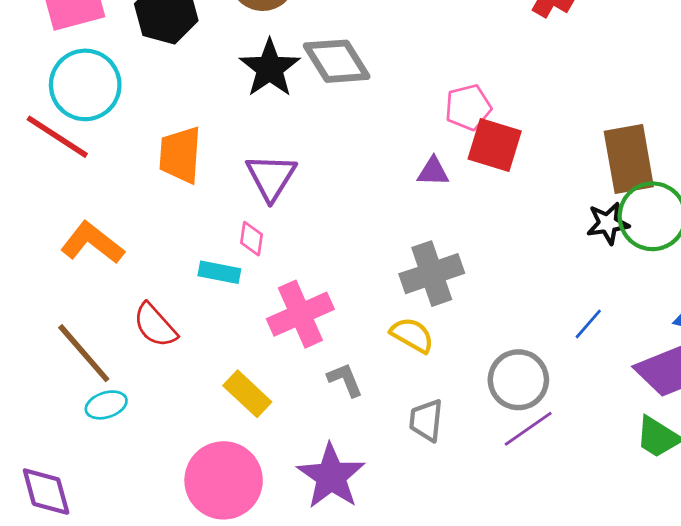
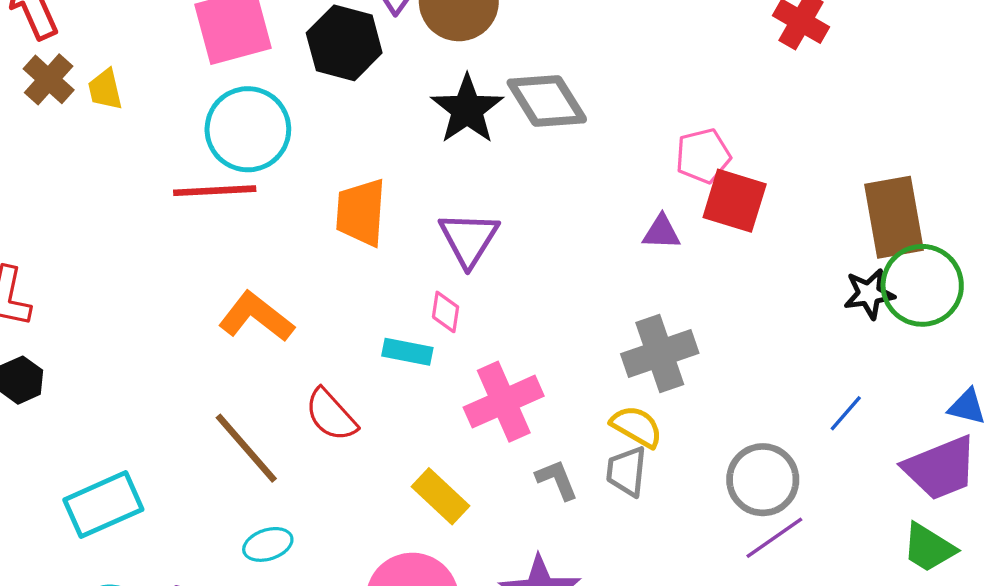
red line: (57, 137) -> (215, 191), turned -36
cyan ellipse: (106, 405) -> (268, 544), moved
gray trapezoid: (426, 420) -> (627, 471), moved

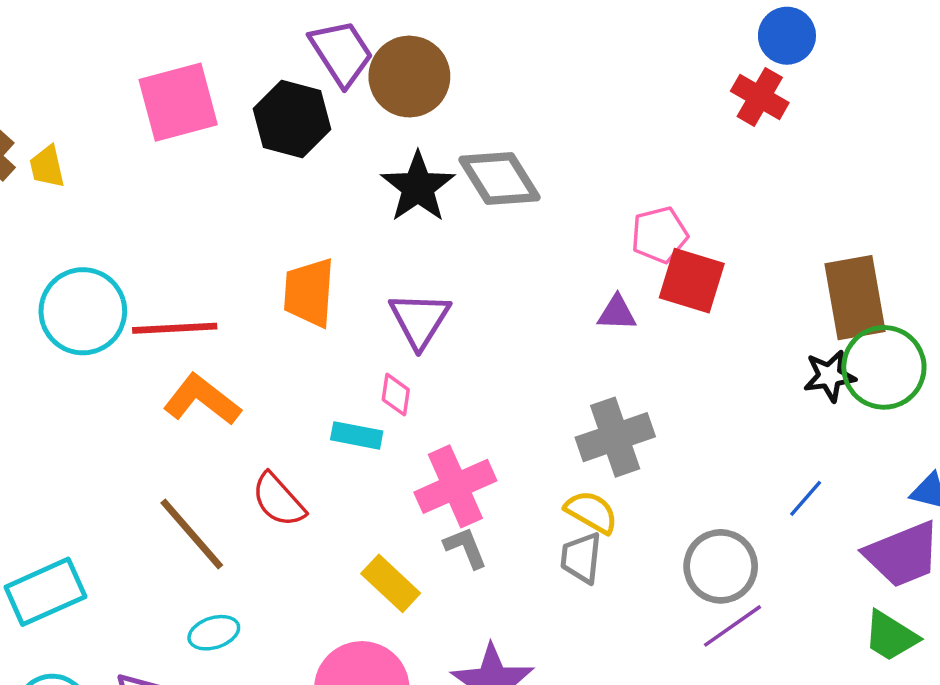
cyan circle: (248, 129) -> (83, 311), moved
red line: (215, 191) -> (175, 328), moved
gray L-shape: (557, 480) -> (466, 548), moved

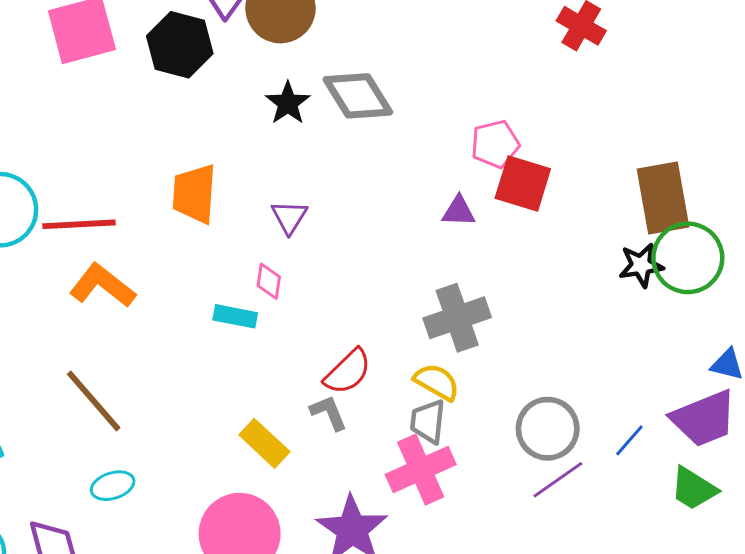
black star: (418, 187) -> (288, 103), size x0.7
purple triangle: (420, 320) -> (289, 217), size x0.7
pink cross: (455, 486) -> (421, 470), moved
blue line: (806, 498) -> (629, 440), moved
red semicircle: (278, 500) -> (348, 372), moved, turned -92

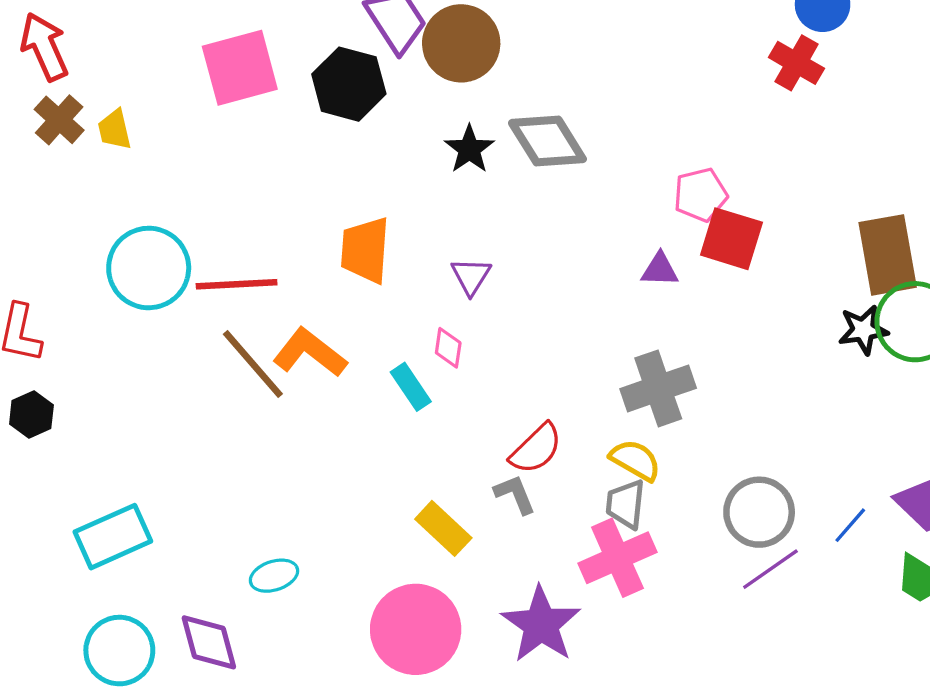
orange L-shape: (102, 286) -> (310, 353), moved
cyan rectangle: (235, 316) -> (411, 387), turned 45
brown line: (94, 401) -> (253, 364), moved

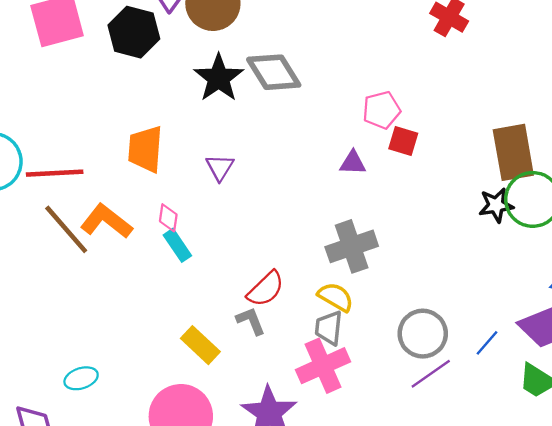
black star: (469, 149) -> (219, 78), size x1.4
red square: (731, 239) -> (403, 141), size x0.7
pink diamond: (448, 348) -> (168, 218), moved

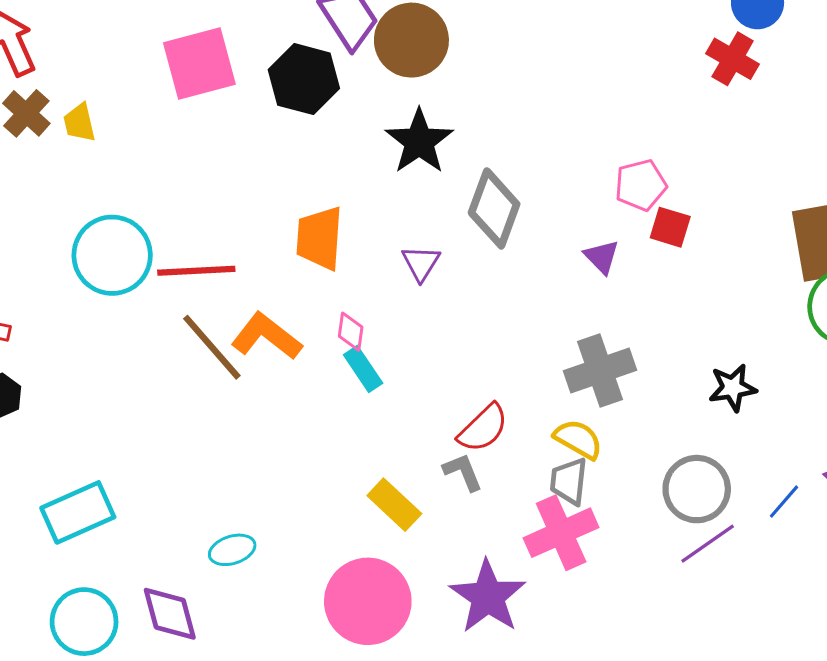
gray diamond: (274, 72) -> (494, 208), moved, turned 52
purple triangle: (353, 163) -> (602, 257), turned 44
black star: (496, 205) -> (733, 388), moved

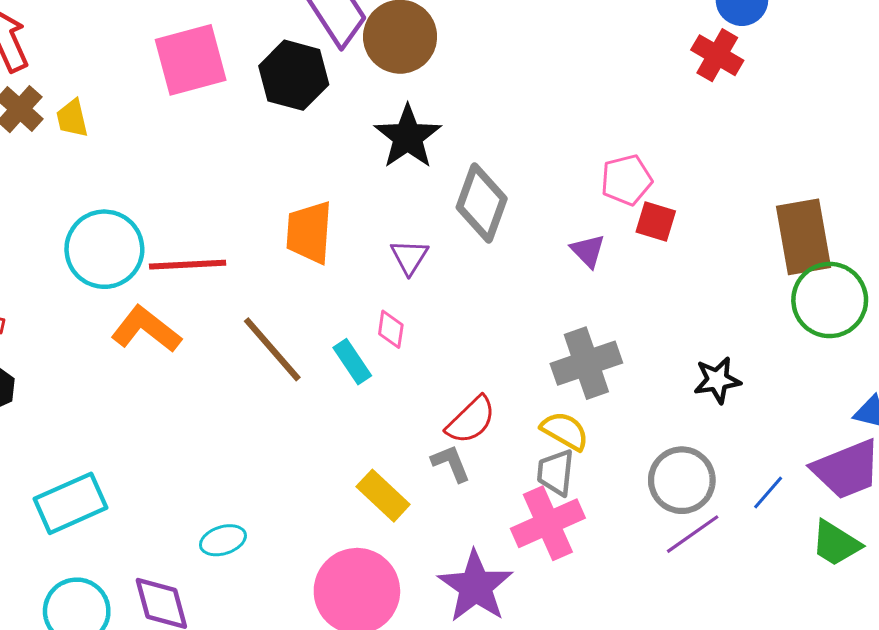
pink diamond: (351, 332) -> (391, 329), moved
orange L-shape: (266, 336) -> (146, 329), moved
brown line: (212, 347) -> (272, 349), moved

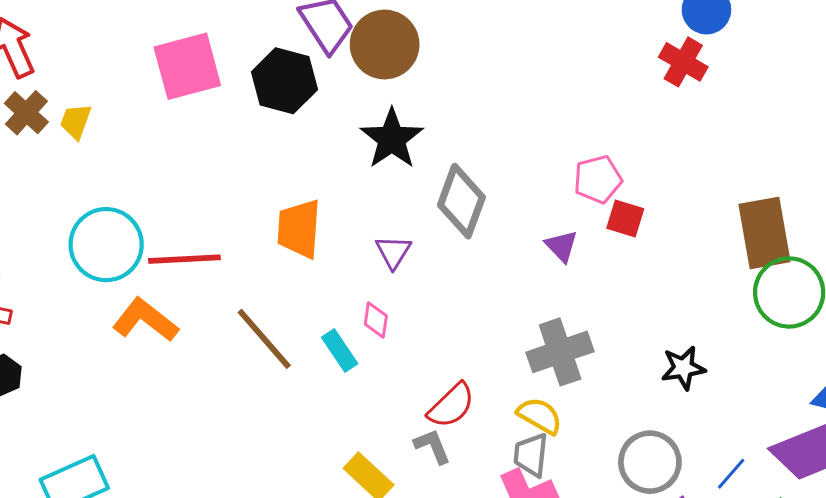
yellow trapezoid: (72, 118) -> (76, 121), turned 33

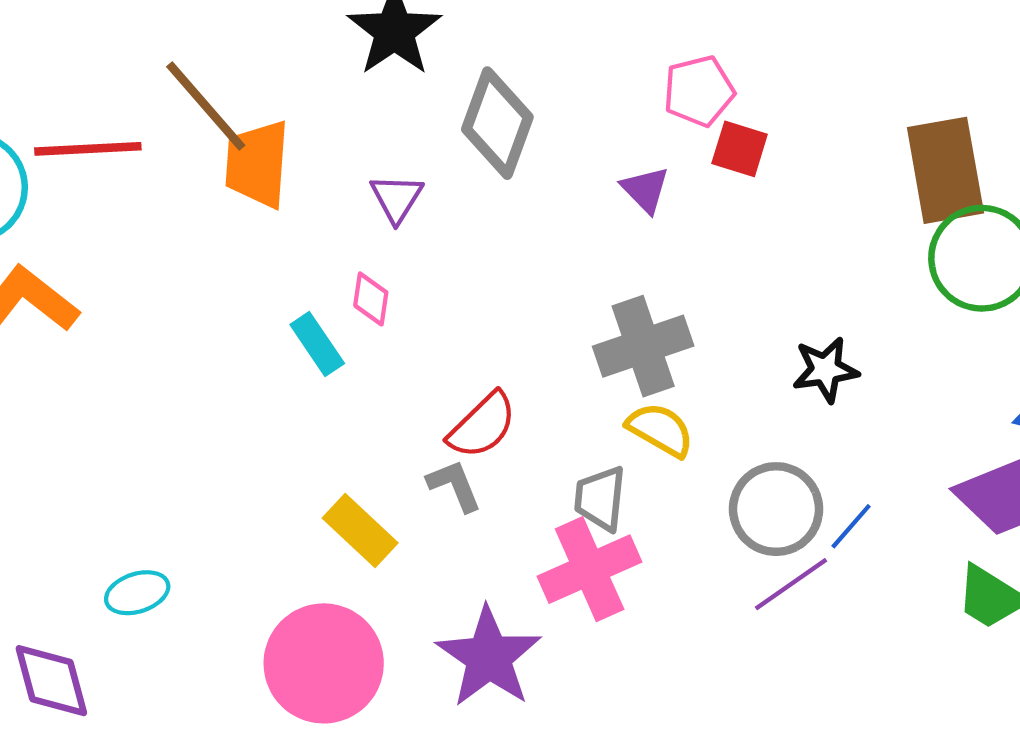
red line: (184, 259) -> (88, 149), moved
brown line: (264, 339) -> (206, 106), moved
yellow semicircle: (540, 416) -> (660, 430), moved
blue line: (731, 474) -> (851, 526), moved

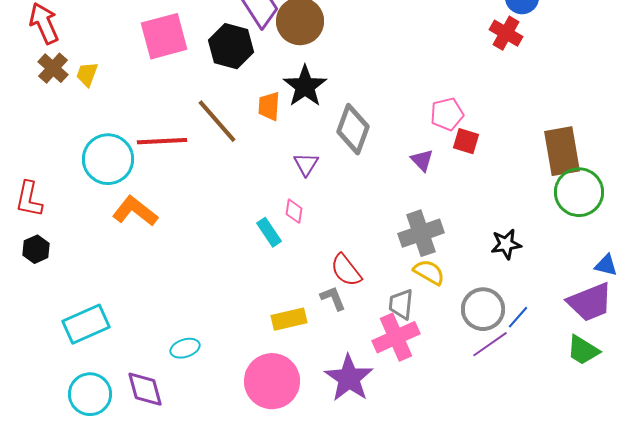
orange trapezoid: (257, 164) -> (269, 106), moved, size x0.7
red semicircle: (482, 425) -> (346, 270), turned 96
yellow rectangle: (360, 531) -> (289, 319), turned -56

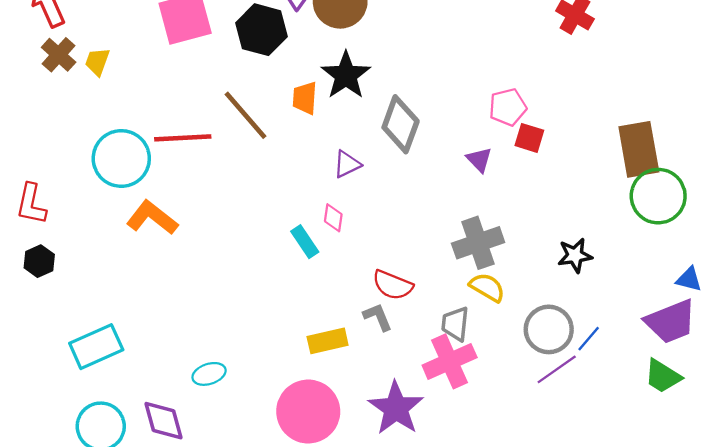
purple triangle: (306, 164) -> (347, 164), turned 32
red semicircle: (346, 270) -> (393, 285), turned -30

